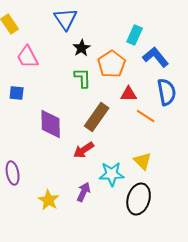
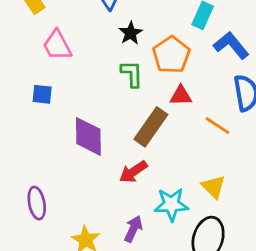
red triangle: (129, 94) -> (181, 96), moved

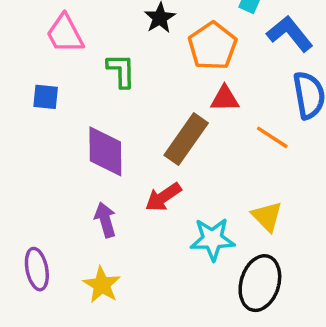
green L-shape: (132, 74) -> (121, 71), moved
purple ellipse: (37, 203) -> (37, 269), moved
purple arrow: (133, 229) -> (105, 220), moved, turned -40

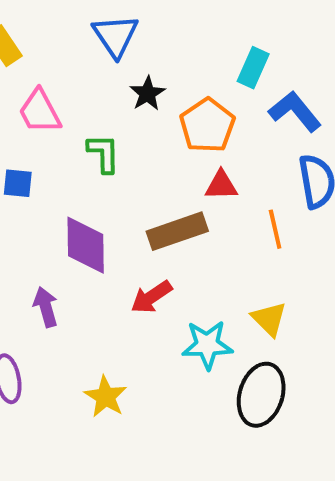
orange line: (272, 137) -> (275, 229), turned 44
brown rectangle: (186, 139) -> (177, 231), turned 36
purple arrow: (105, 220) -> (46, 307), moved
yellow star: (102, 285) -> (106, 397), moved

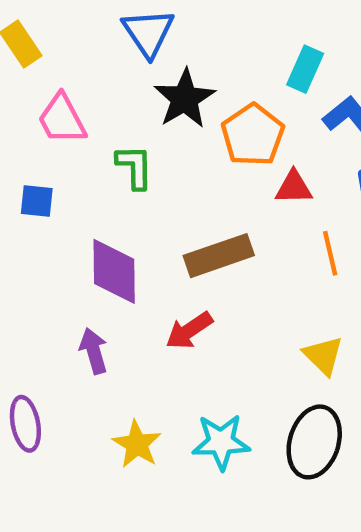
black star: (147, 94) -> (185, 99), size x1.5
red triangle: (221, 185) -> (294, 187), moved
purple arrow: (46, 307) -> (94, 351), moved
cyan star: (207, 345) -> (221, 442), moved

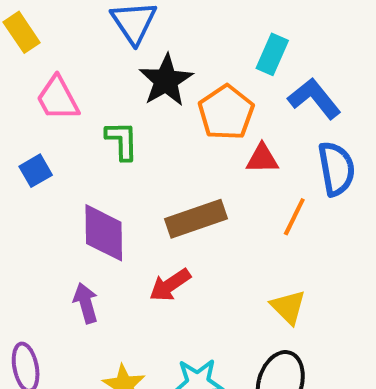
blue square: (37, 201) -> (36, 171), turned -36
orange line: (330, 253) -> (294, 217), turned 39

